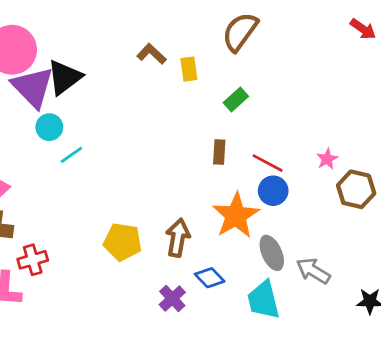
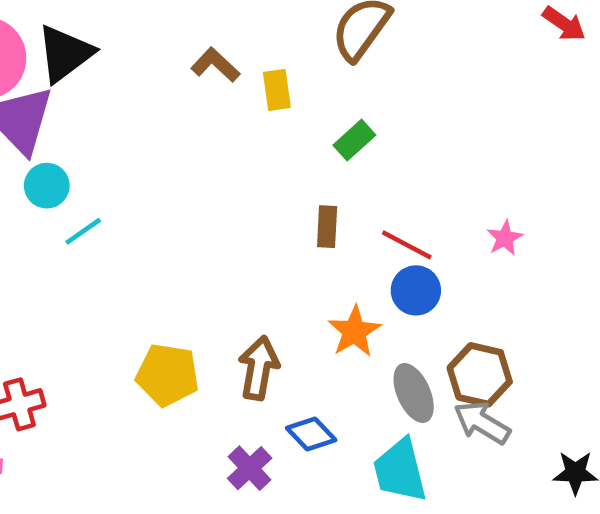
black triangle: (64, 77) -> (65, 53), moved
brown hexagon: (356, 189) -> (480, 375), moved
orange star: (236, 216) -> (354, 331), size x0.7

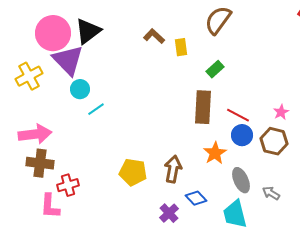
brown rectangle: (327, 227) -> (203, 107), size x1.8
brown hexagon: (480, 375) -> (274, 141), moved
gray arrow: (482, 423) -> (271, 193), size x0.7

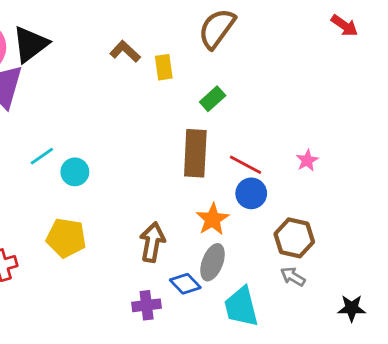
cyan circle: (80, 89) -> (75, 172), moved
brown hexagon: (274, 141) -> (294, 238), moved
yellow pentagon: (133, 172) -> (66, 238), moved
gray ellipse: (241, 180) -> (213, 262), moved, turned 45
purple cross: (169, 213) -> (147, 305), turned 36

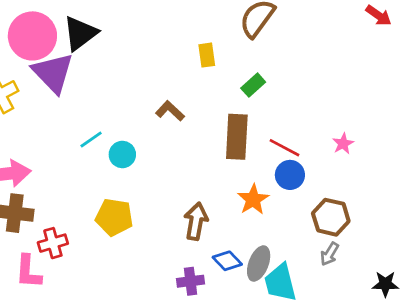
brown L-shape: (125, 51) -> (170, 111), moved
gray ellipse: (213, 262) -> (259, 263), moved
gray arrow: (293, 277) -> (329, 254), turned -90

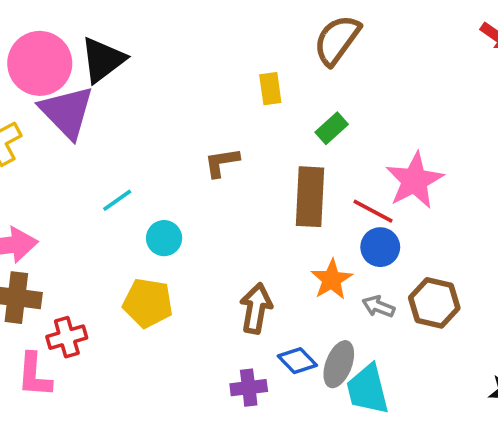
brown L-shape: (170, 111) -> (222, 162), turned -52
pink star: (343, 144) -> (414, 180), moved, size x2.0
cyan circle: (122, 155) -> (164, 238), moved
gray arrow: (329, 254) -> (378, 307), moved, turned 80

